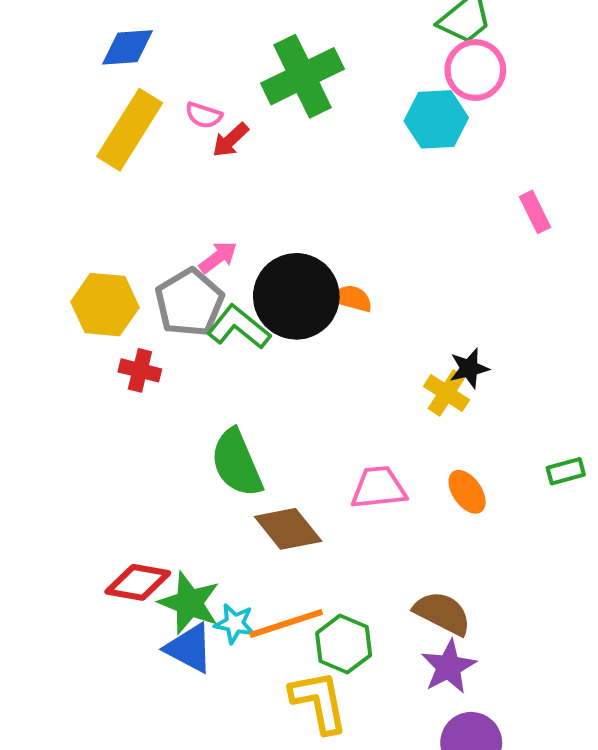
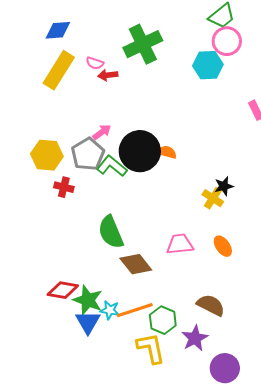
red arrow: (230, 140) -> (108, 75), turned 36
blue triangle: (189, 648) -> (88, 322), turned 32
purple star: (449, 667) -> (195, 338), moved

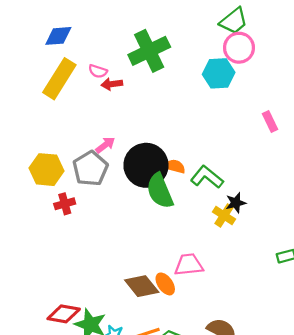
green L-shape: (112, 166) -> (207, 177), moved
red cross: (64, 187) -> (65, 204), turned -30
green semicircle: (111, 232) -> (160, 191), moved
orange ellipse: (223, 246) -> (165, 284), moved

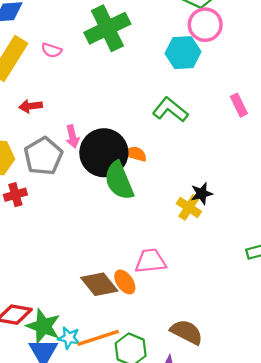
red arrow: (112, 84) -> (31, 106), moved
pink arrow: (105, 145) -> (72, 136), moved, turned 114
green L-shape: (207, 177) -> (170, 110), moved

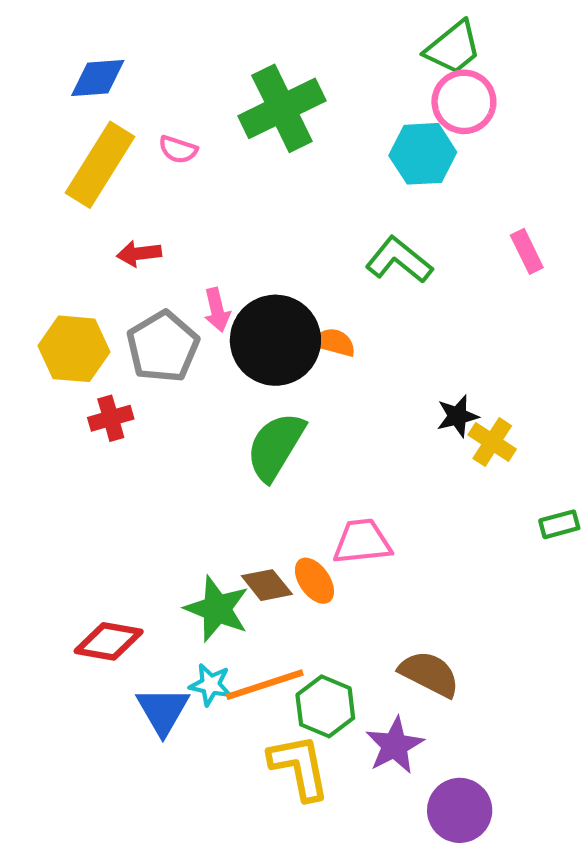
green semicircle: (119, 181) -> (275, 446), moved, turned 54
yellow cross: (189, 207) -> (492, 442), moved
brown diamond: (99, 284) -> (267, 585), size x0.7
green star: (43, 326) -> (217, 609), moved

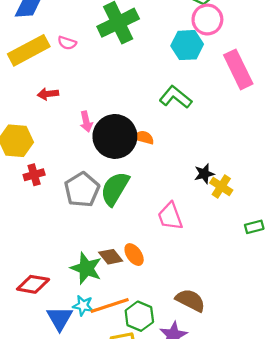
yellow rectangle: (100, 165) -> (29, 50), turned 30
pink rectangle: (527, 251) -> (238, 69), moved, size x1.8
gray pentagon: (163, 347) -> (82, 190), moved
pink trapezoid: (362, 542) -> (170, 216), moved, turned -104

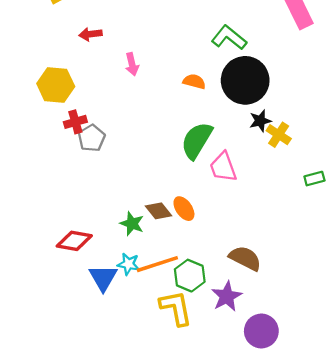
black circle: (115, 136) -> (245, 80), moved
green semicircle: (115, 189) -> (197, 140), moved
gray pentagon: (82, 190) -> (92, 138), moved, size x0.7
green star: (86, 268) -> (132, 224), size x0.7

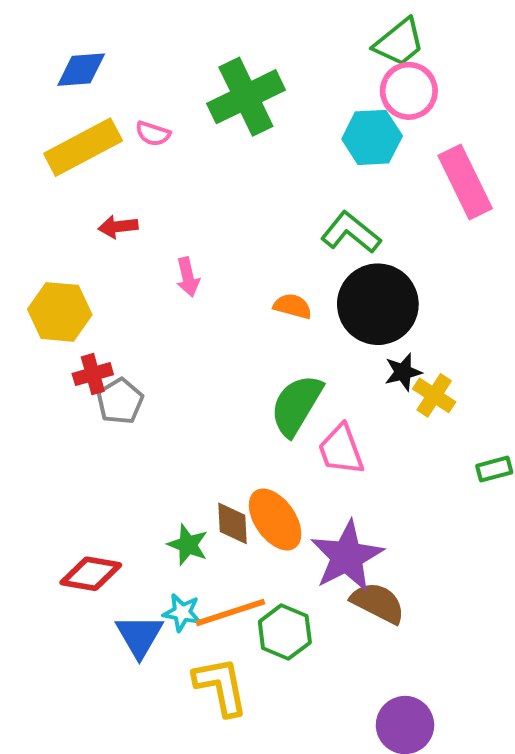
orange ellipse: (184, 209) -> (275, 519), size x1.5
brown diamond: (159, 211) -> (232, 523), turned 36
purple star: (227, 296) -> (347, 556), moved, size x1.4
yellow L-shape: (176, 308) -> (221, 686), moved

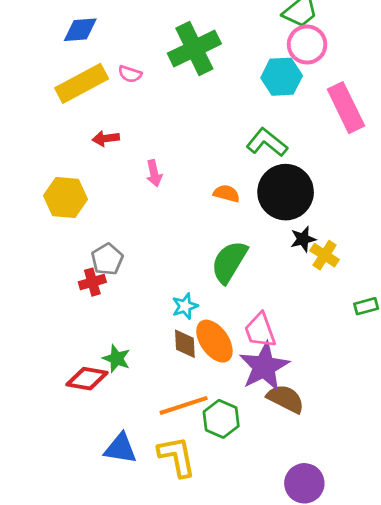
red cross: (93, 374) -> (92, 282), moved
pink trapezoid: (341, 450) -> (260, 330), moved
green star: (188, 545) -> (117, 359), moved
cyan star: (182, 613) -> (185, 306), moved, turned -30
blue triangle: (139, 636) -> (121, 448), moved, turned -51

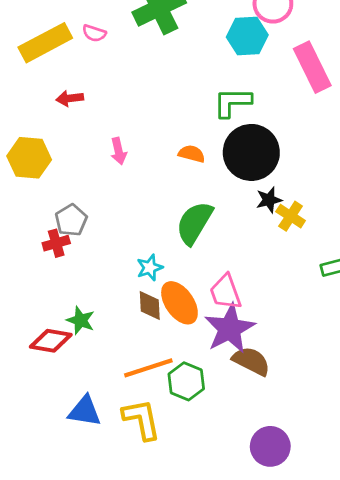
green L-shape: (267, 142) -> (232, 102), turned -39
pink arrow: (154, 173) -> (119, 151), moved

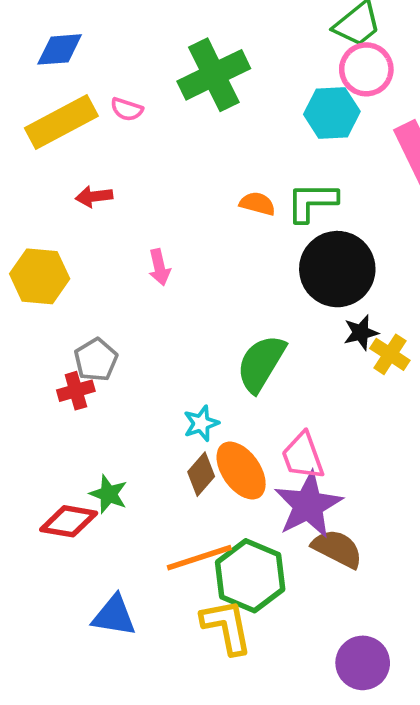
orange semicircle: (192, 154) -> (257, 204), moved
brown diamond: (150, 306) -> (201, 474), turned 44
green hexagon: (186, 381) -> (250, 576), size x1.4
yellow L-shape: (142, 419) -> (227, 627), moved

